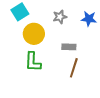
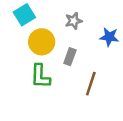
blue star: (89, 19) -> (109, 37), moved
gray rectangle: (69, 47) -> (70, 57), moved, turned -72

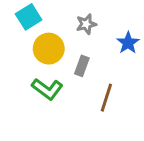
blue star: (109, 37) -> (128, 43), turned 30
green L-shape: (40, 76) -> (47, 89), turned -55

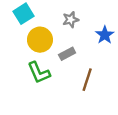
gray rectangle: (82, 66) -> (67, 54), turned 42
green L-shape: (47, 89) -> (39, 73), turned 30

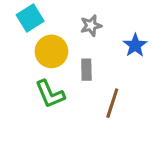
gray rectangle: (67, 54) -> (86, 70), turned -63

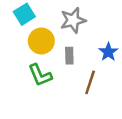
gray star: (91, 26) -> (73, 20), size x1.5
blue star: (135, 45) -> (108, 52), moved

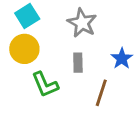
gray star: (73, 20) -> (82, 23), turned -30
yellow circle: (41, 41) -> (24, 49), moved

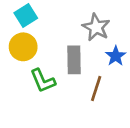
gray star: (82, 23) -> (96, 27), moved
gray rectangle: (78, 63) -> (74, 60), size x1.5

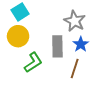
blue star: (116, 56) -> (81, 44), moved
green L-shape: (43, 81) -> (33, 62), turned -100

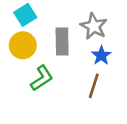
gray rectangle: (57, 46) -> (62, 41), moved

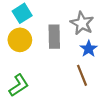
green L-shape: (42, 78) -> (19, 85), moved
brown line: (94, 86) -> (82, 75), turned -40

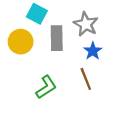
cyan square: (22, 13) -> (37, 14), moved, turned -30
green L-shape: (19, 85) -> (46, 87), moved

